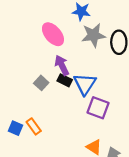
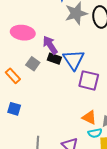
pink ellipse: (53, 34) -> (23, 33), moved, turned -35
orange rectangle: (34, 126) -> (13, 76), moved

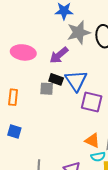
purple arrow: (50, 45) -> (59, 55), moved, turned -96
gray square: (33, 64) -> (47, 89), moved, turned -32
orange rectangle: (13, 76) -> (13, 97), turned 49

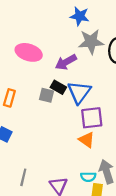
purple square: (92, 102) -> (92, 118), turned -30
orange triangle: (92, 141) -> (87, 140), moved

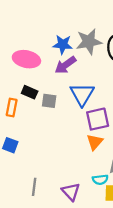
blue star: (80, 16) -> (63, 45), moved
black rectangle: (58, 87) -> (30, 92), moved
orange triangle: (87, 140) -> (95, 142), turned 42

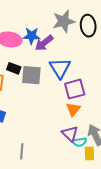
blue star: (63, 45) -> (31, 36), moved
gray square: (49, 101) -> (31, 75), size x1.5
purple triangle: (71, 192) -> (70, 134), moved

